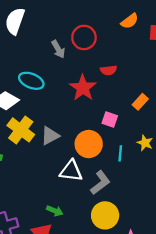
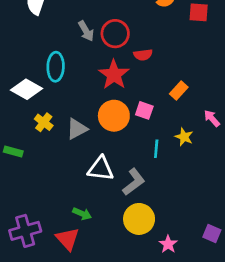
red circle: (84, 37) -> (115, 34), moved
cyan ellipse: (31, 81) -> (56, 67), turned 70
yellow cross: (21, 130) -> (44, 122), size x0.6
orange circle: (89, 144) -> (114, 116), moved

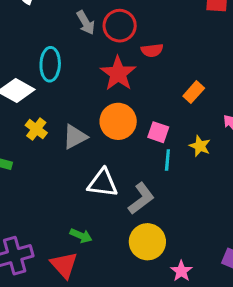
pink square: (144, 110) -> (158, 132), moved

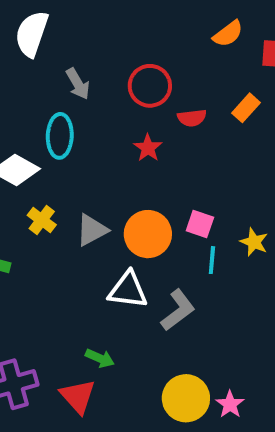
gray arrow: (86, 23) -> (78, 84), moved
red star: (118, 73) -> (148, 148), size x0.6
orange rectangle: (194, 92) -> (246, 108), moved
orange circle: (118, 121) -> (148, 234), moved
yellow circle: (147, 242) -> (186, 398), moved

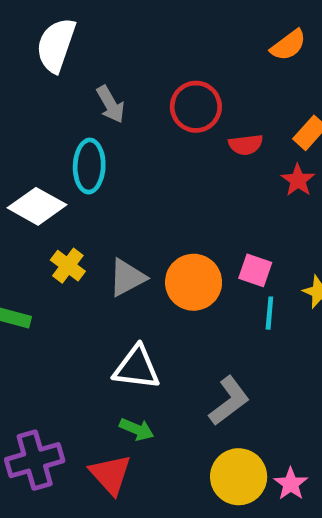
red star: (148, 148) -> (298, 180), moved
white triangle: (128, 290) -> (137, 368), moved
gray L-shape: (178, 310) -> (229, 401), moved

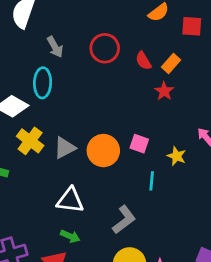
red semicircle: (246, 145) -> (143, 61), moved, turned 66
yellow cross: (68, 266) -> (30, 141), size x1.4
cyan line: (269, 313) -> (152, 181), moved

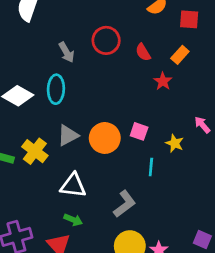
gray arrow: (55, 47) -> (67, 52), moved
orange rectangle: (171, 63) -> (180, 55), moved
cyan ellipse: (43, 83) -> (56, 89), moved
yellow cross: (30, 141) -> (35, 151), moved

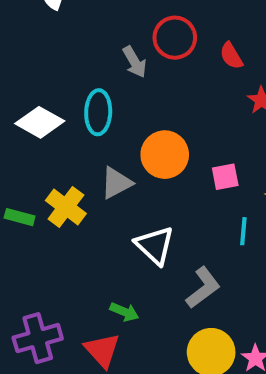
gray arrow: (67, 52) -> (134, 62), moved
pink square: (139, 131) -> (225, 177), turned -30
orange circle: (105, 138) -> (165, 155), moved
white triangle: (73, 185) -> (155, 245), moved, turned 36

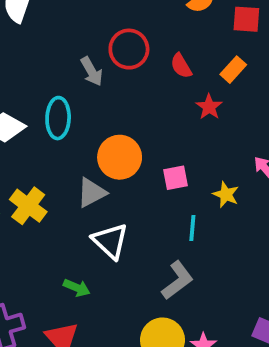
gray triangle: (116, 183) -> (92, 193), moved
gray L-shape: (203, 288) -> (177, 280), moved
green arrow: (124, 312) -> (77, 288), moved

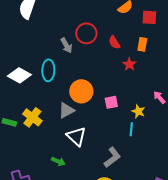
orange rectangle: (233, 70) -> (142, 44), turned -32
cyan line: (192, 228) -> (131, 129), moved

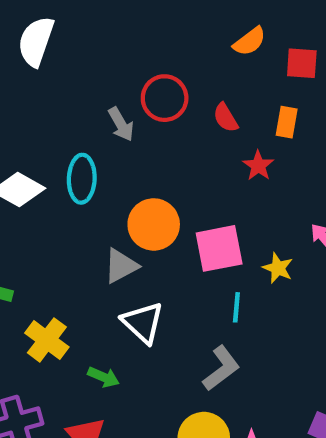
pink square: (111, 102) -> (219, 248), size x1.6
yellow cross: (32, 117) -> (47, 340), moved
cyan line: (131, 129) -> (236, 307), moved

